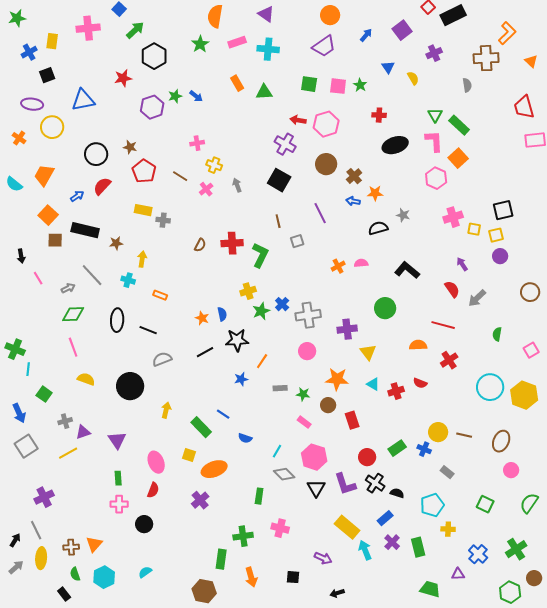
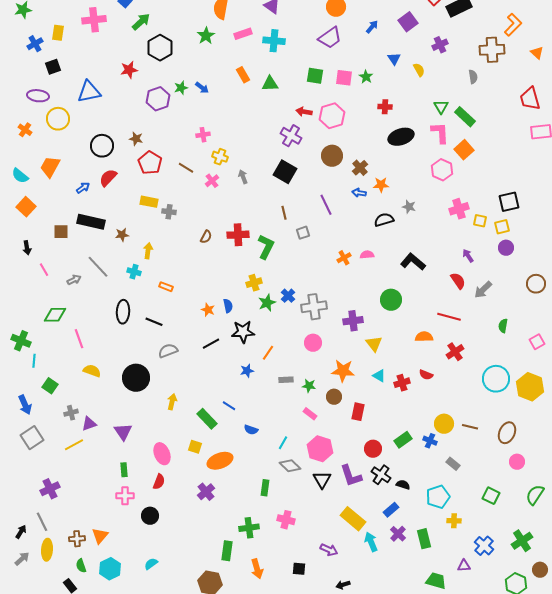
orange square: (48, 215) -> (26, 207), moved
green diamond: (73, 314) -> (55, 315), moved
red rectangle: (352, 420) -> (358, 412), turned 30

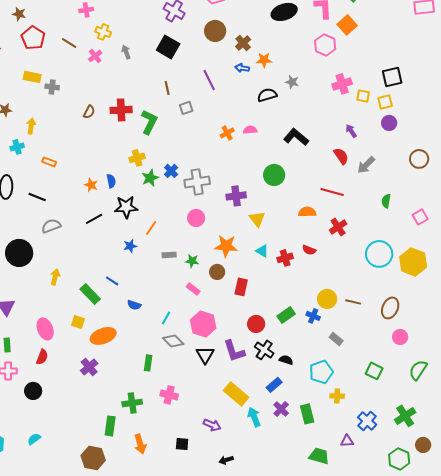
cyan cross: (134, 272) -> (17, 147), turned -32

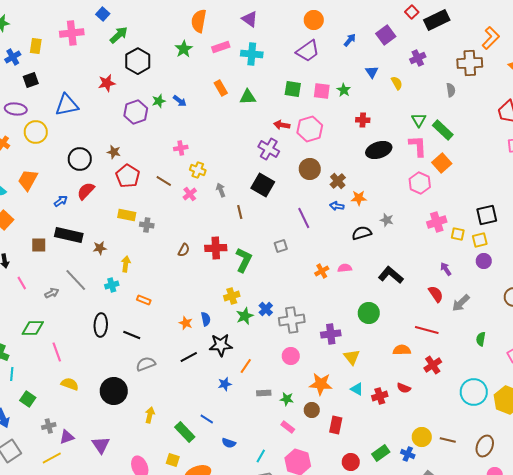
brown line: (167, 88) -> (240, 212), moved

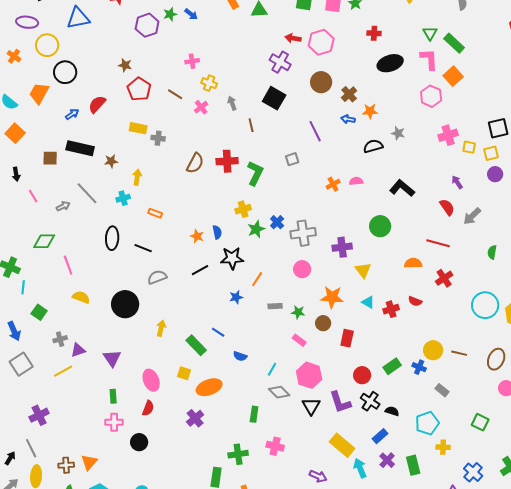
black circle: (80, 159) -> (65, 72), moved
brown semicircle: (184, 250) -> (195, 163), size x1.5

